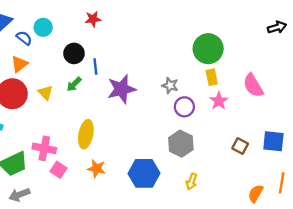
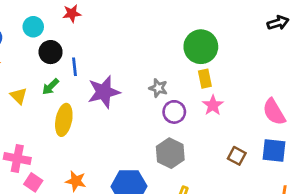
cyan circle: (43, 27) -> (33, 27), moved
pink semicircle: (253, 85) -> (274, 112), moved
yellow ellipse: (86, 134) -> (64, 120), moved

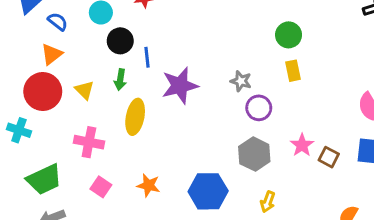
green circle: (201, 47) -> (289, 35), size x0.7
green arrow: (51, 87) -> (120, 80), turned -36
pink star: (213, 105) -> (302, 145), moved
pink cross: (17, 158) -> (89, 142), moved

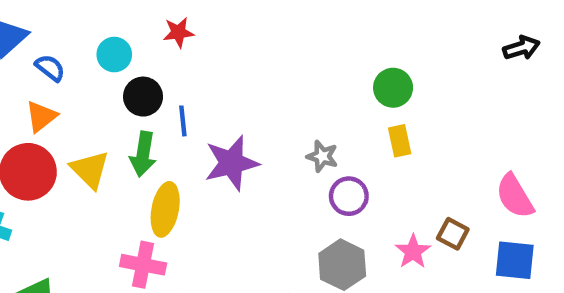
green arrow: (120, 80) -> (143, 154), size x1.4
yellow triangle: (84, 90) -> (90, 170), size x1.4
pink cross: (89, 142) -> (143, 265), moved
brown square: (329, 157) -> (453, 234), moved

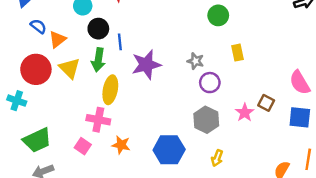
blue semicircle: (50, 68) -> (38, 26), moved
green circle: (393, 88) -> (218, 15), moved
orange triangle: (41, 116) -> (58, 39), moved

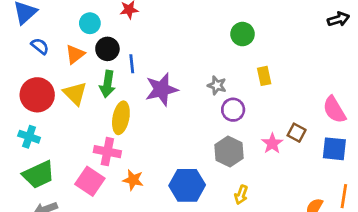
orange triangle: (58, 39) -> (75, 54), moved
cyan cross: (17, 101) -> (29, 137), moved
pink square: (83, 146) -> (90, 181), size x1.5

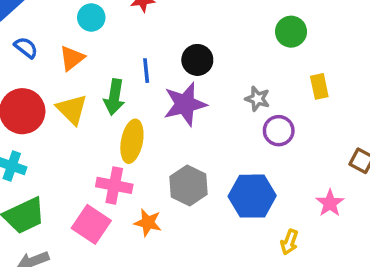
black circle: (107, 49) -> (197, 60), moved
pink star: (272, 143) -> (330, 203), moved
gray hexagon: (229, 152) -> (189, 185), moved
blue hexagon: (187, 185) -> (252, 196), moved

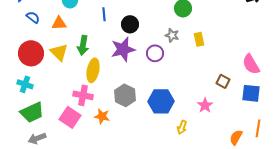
orange triangle: (72, 58) -> (59, 23), turned 35
blue line: (146, 71) -> (104, 14), moved
gray star: (257, 99) -> (172, 35), moved
purple circle: (279, 131) -> (155, 53), moved

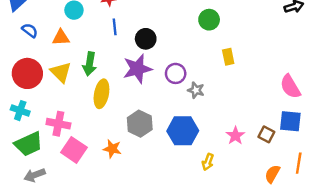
gray star: (172, 35) -> (196, 90), moved
brown square: (223, 81) -> (266, 134), moved
pink cross: (83, 95) -> (58, 124), moved

